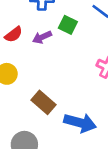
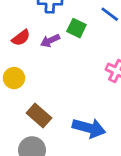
brown rectangle: (43, 102) -> (39, 115), moved

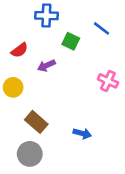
purple arrow: (50, 41) -> (46, 66), moved
blue arrow: (89, 128) -> (82, 133), size x0.6

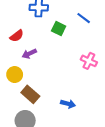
purple arrow: (46, 66) -> (29, 54), moved
yellow circle: (13, 87) -> (15, 75), moved

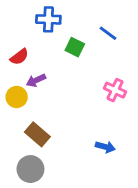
yellow circle: (15, 75) -> (17, 97), moved
blue arrow: (68, 104) -> (105, 147), moved

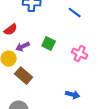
green square: (75, 47) -> (49, 44), moved
brown rectangle: (37, 134) -> (24, 76), moved

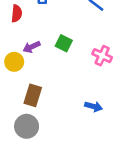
red semicircle: (11, 30) -> (17, 13), moved, turned -48
brown rectangle: (24, 76) -> (33, 95), moved, turned 66

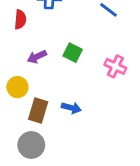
yellow circle: (14, 62) -> (17, 87), moved
blue arrow: (94, 106) -> (71, 108), moved

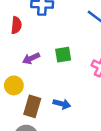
green square: (73, 53) -> (63, 55), turned -35

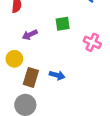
green square: (63, 55) -> (63, 24), moved

